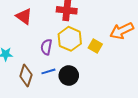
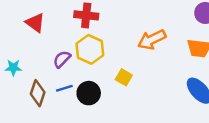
yellow square: (95, 46) -> (124, 77), moved
purple semicircle: (46, 47) -> (62, 59), turned 35

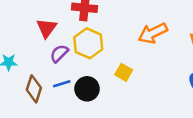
red triangle: (35, 23) -> (47, 28), moved, turned 30

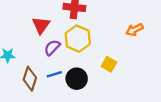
orange arrow: (153, 33) -> (135, 30), size x0.7

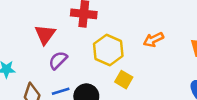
yellow hexagon: (78, 39) -> (108, 50), moved

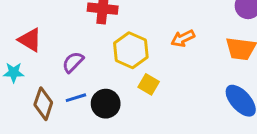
red triangle: (45, 34) -> (30, 40), moved, turned -35

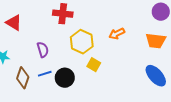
red triangle: (30, 40) -> (14, 23), moved
purple semicircle: (73, 62) -> (43, 50), turned 119

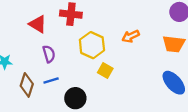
red triangle: (14, 23) -> (38, 24), moved
black circle: (65, 78) -> (75, 98), moved

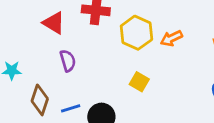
yellow hexagon: (92, 45) -> (136, 33), moved
blue line: (51, 80) -> (71, 108), moved

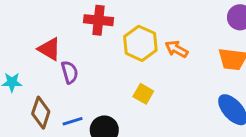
red triangle: (54, 23) -> (49, 49), moved
orange arrow: (171, 38) -> (176, 49), turned 55

